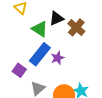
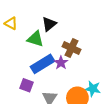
brown cross: (76, 27) -> (72, 48), moved
blue rectangle: (40, 54) -> (43, 64), turned 35

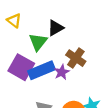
green triangle: (35, 39) -> (38, 42), turned 42
purple square: (27, 85) -> (21, 67), moved, size x1.6

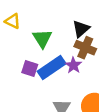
black triangle: (56, 28) -> (81, 29), moved
purple square: (21, 67) -> (30, 69), size x0.6

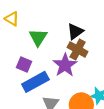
purple star: (73, 65) -> (65, 65), size x1.5
blue rectangle: (52, 68) -> (35, 82), moved

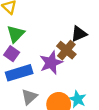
black triangle: (75, 31) -> (79, 34), moved
green triangle: (38, 37) -> (16, 34), moved

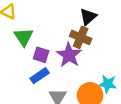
purple square: (12, 54) -> (41, 55), moved
blue rectangle: (19, 73) -> (40, 76), size x0.7

